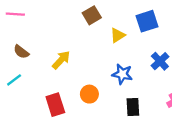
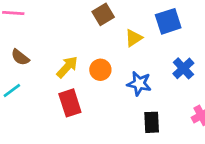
orange circle: (89, 94) -> (100, 70), moved
red rectangle: (55, 105) -> (70, 103), moved

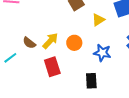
brown semicircle: (20, 57) -> (29, 43), moved
black rectangle: (152, 122) -> (91, 81), moved

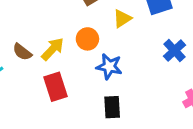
orange circle: (74, 43) -> (87, 39), moved
blue star: (102, 53) -> (109, 66), moved

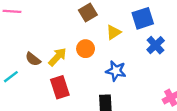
blue cross: (174, 51) -> (156, 45), moved
blue star: (109, 66) -> (116, 71), moved

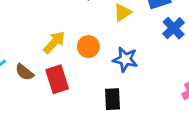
orange circle: (86, 49) -> (88, 47), moved
brown semicircle: (33, 59) -> (24, 72), moved

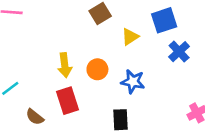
yellow arrow: (54, 42) -> (65, 65), turned 130
brown semicircle: (24, 72) -> (35, 117), moved

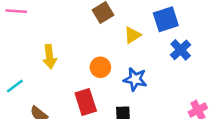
yellow arrow: (65, 65) -> (50, 57), moved
red rectangle: (67, 101) -> (86, 102), moved

